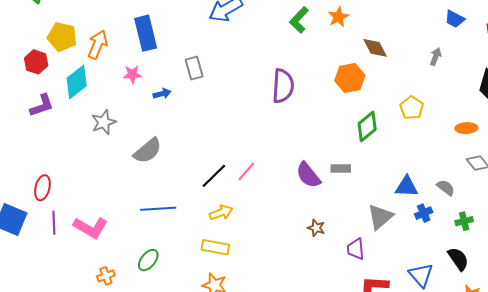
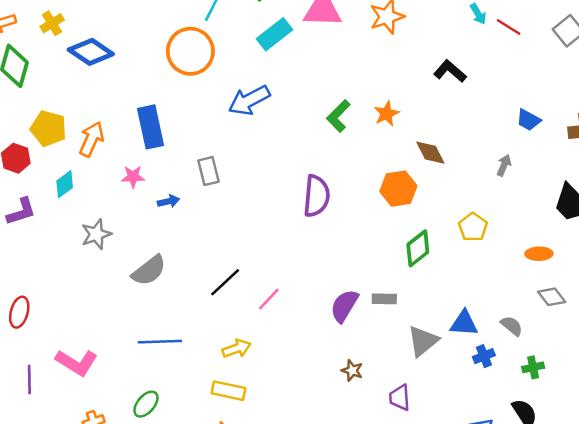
cyan diamond: (77, 82) -> (65, 184), size x0.7
purple semicircle: (308, 175) -> (344, 306), turned 68
black line: (214, 176) -> (225, 282), moved
gray triangle: (380, 217) -> (423, 341), moved
purple line: (54, 223) -> (29, 380), moved

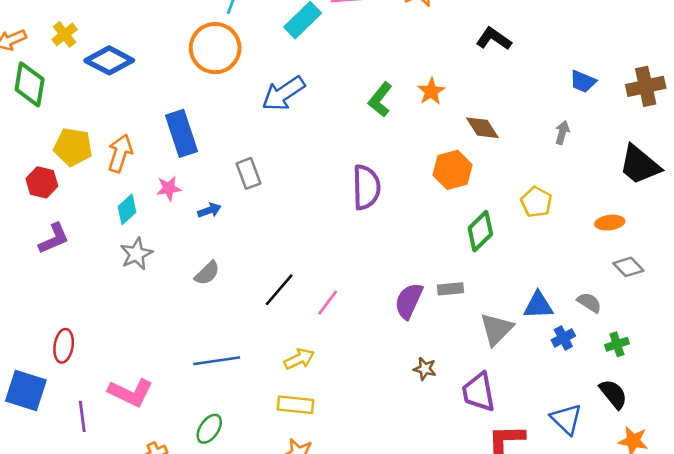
cyan diamond: (65, 184) -> (127, 209), moved
gray semicircle: (149, 270) -> (207, 273), moved, size x0.7
purple trapezoid: (400, 398) -> (479, 392), size x1.4

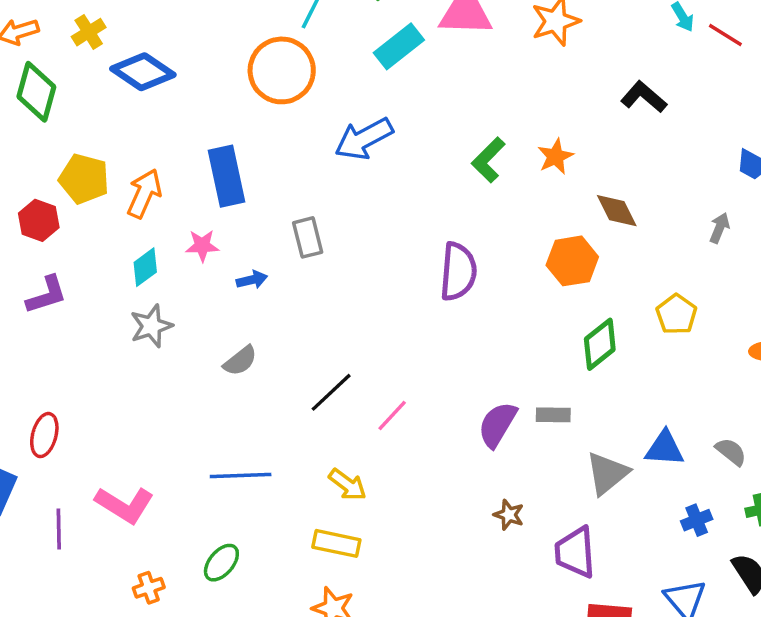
blue cross: (563, 338) -> (697, 520), moved
yellow arrow: (299, 359) -> (348, 485), turned 56

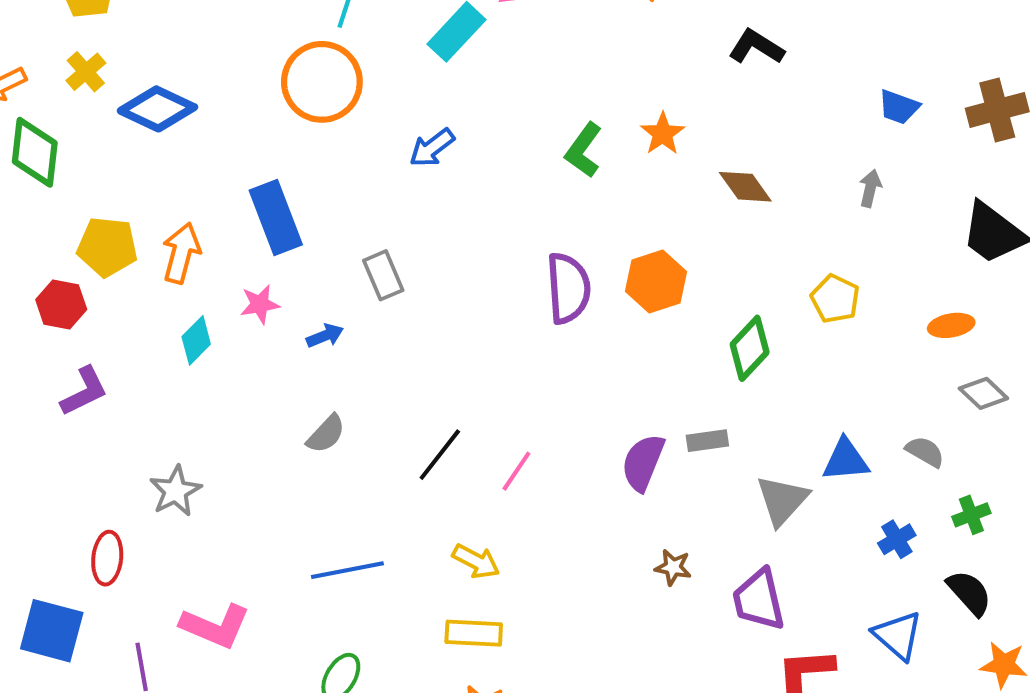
blue arrow: (364, 139) -> (432, 148), size x0.7
orange hexagon: (572, 261) -> (656, 281), moved
gray star: (151, 326) -> (175, 491), moved

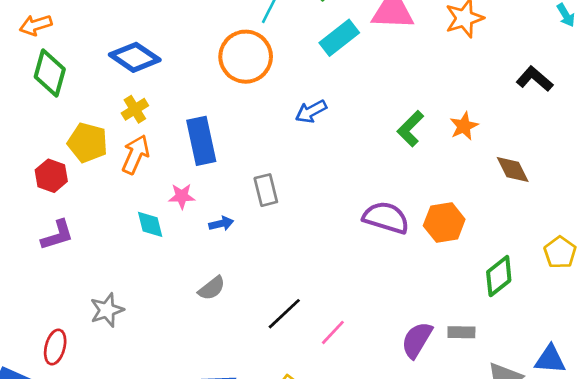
yellow cross: (86, 72) -> (135, 109), moved
purple semicircle: (568, 288) -> (386, 218), turned -78
cyan diamond: (196, 340) -> (150, 224), moved, turned -68

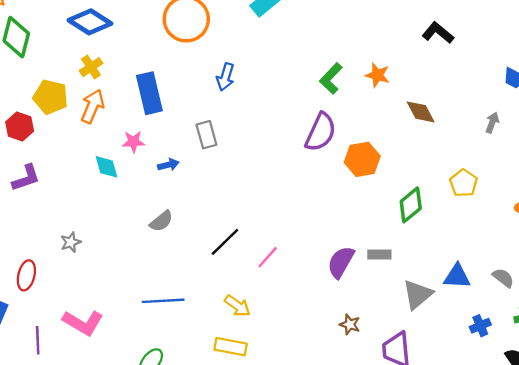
blue arrow: (311, 111) -> (225, 77), moved, turned -44
orange star: (464, 126) -> (377, 75), turned -30
purple semicircle: (386, 218) -> (321, 132), moved, turned 99
gray star: (107, 310) -> (71, 242), size x0.7

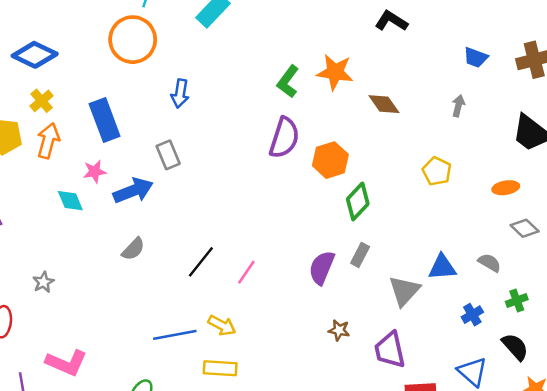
orange star: (377, 75) -> (335, 72), size x1.4
blue arrow: (168, 165) -> (133, 191), size x1.8
green diamond: (411, 205) -> (358, 201), moved
gray rectangle: (379, 255) -> (360, 255), turned -55
blue line: (163, 301) -> (175, 335), moved

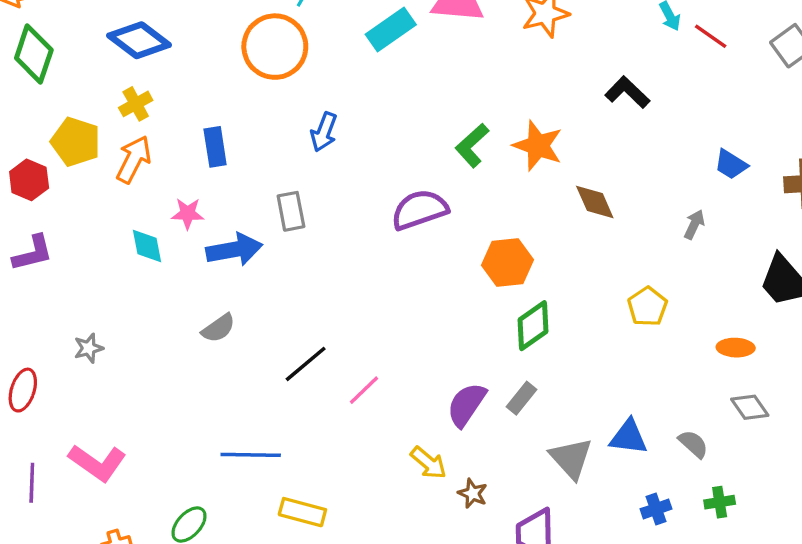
blue rectangle: (105, 120) -> (215, 147), size x0.7
purple semicircle: (284, 138) -> (420, 210), moved, turned -138
gray triangle: (404, 291) -> (571, 458), turned -36
yellow arrow: (222, 326) -> (428, 463), moved

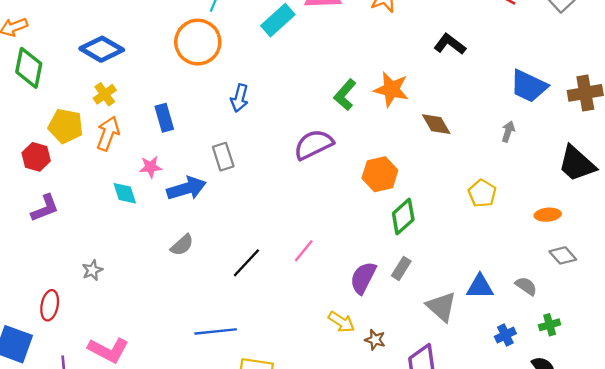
blue trapezoid: (731, 164) -> (529, 86), size x1.6
pink line: (364, 390) -> (304, 251), moved

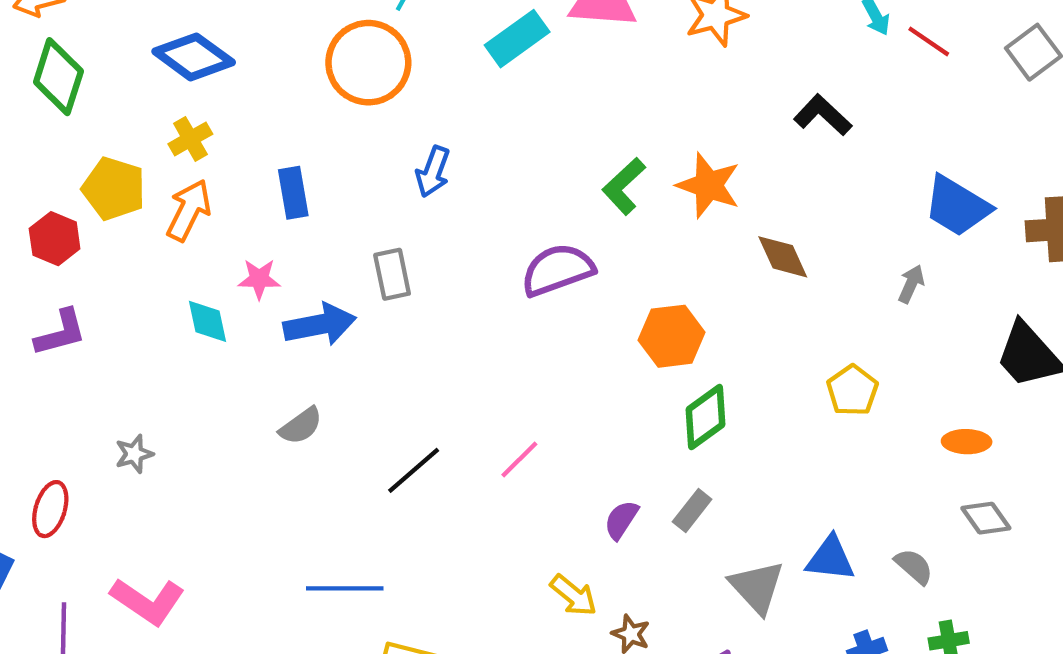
purple semicircle: (363, 278) -> (621, 520), size x0.7

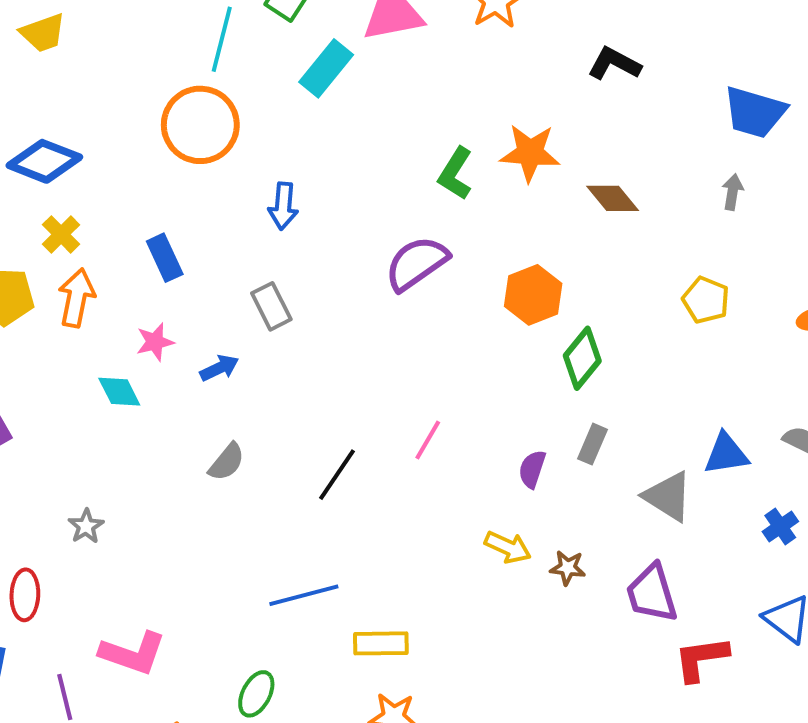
blue arrow: (320, 325) -> (219, 368), size x0.6

